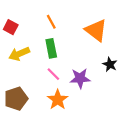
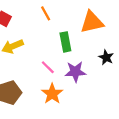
orange triangle: (96, 30) -> (92, 22), turned -50
green rectangle: (51, 48) -> (65, 42), moved

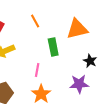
pink line: (48, 67) -> (37, 70), turned 56
purple star: (75, 72) -> (79, 84), moved

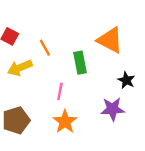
orange line: (35, 21) -> (45, 48), moved
orange triangle: (77, 29) -> (110, 40), turned 40

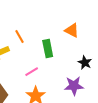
orange triangle: (110, 40) -> (72, 30), size x0.7
pink line: (60, 92) -> (32, 72), turned 48

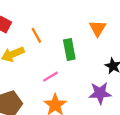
orange triangle: (72, 30) -> (98, 28), turned 35

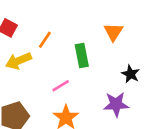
orange line: (36, 35) -> (45, 40), turned 63

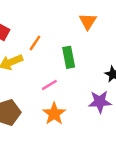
orange triangle: (113, 32) -> (88, 21), moved

